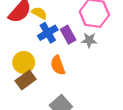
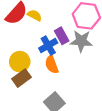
blue cross: (48, 33) -> (48, 46), moved
gray star: (89, 40) -> (81, 41), size x1.5

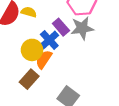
yellow circle: (20, 62) -> (32, 50), moved
orange semicircle: (52, 64) -> (44, 59), moved, turned 66

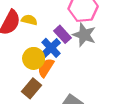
gray star: (82, 28) -> (84, 35), turned 30

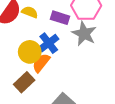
purple rectangle: (62, 34) -> (60, 18), moved, turned -36

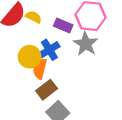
orange semicircle: (41, 63) -> (40, 69), turned -30
brown rectangle: (24, 82) -> (47, 90), moved

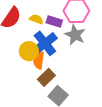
yellow semicircle: (34, 17) -> (36, 19), moved
blue cross: (49, 50) -> (45, 43), size x1.4

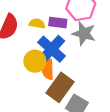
brown rectangle: (46, 77) -> (60, 87), size x1.4

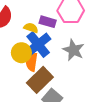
yellow semicircle: (37, 24) -> (31, 28), moved
gray star: (84, 33) -> (73, 50), moved

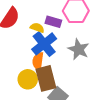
yellow circle: (21, 53) -> (28, 79), moved
brown rectangle: (40, 80) -> (46, 78), turned -60

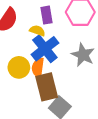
purple rectangle: (53, 22) -> (47, 15), moved, turned 63
yellow circle: (28, 79) -> (19, 67), moved

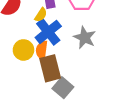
yellow semicircle: (37, 31) -> (41, 15), turned 104

